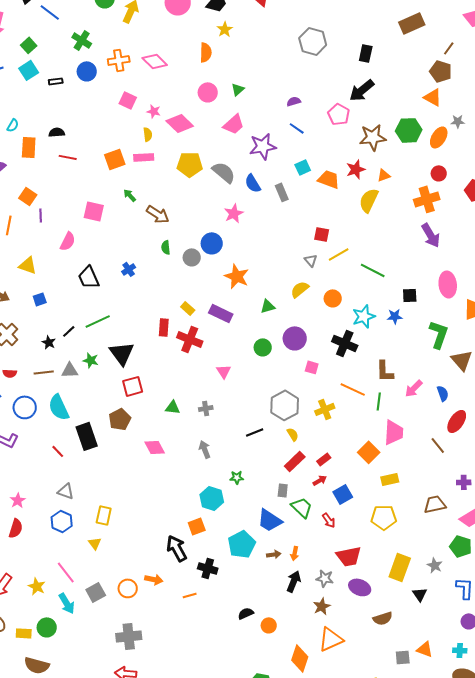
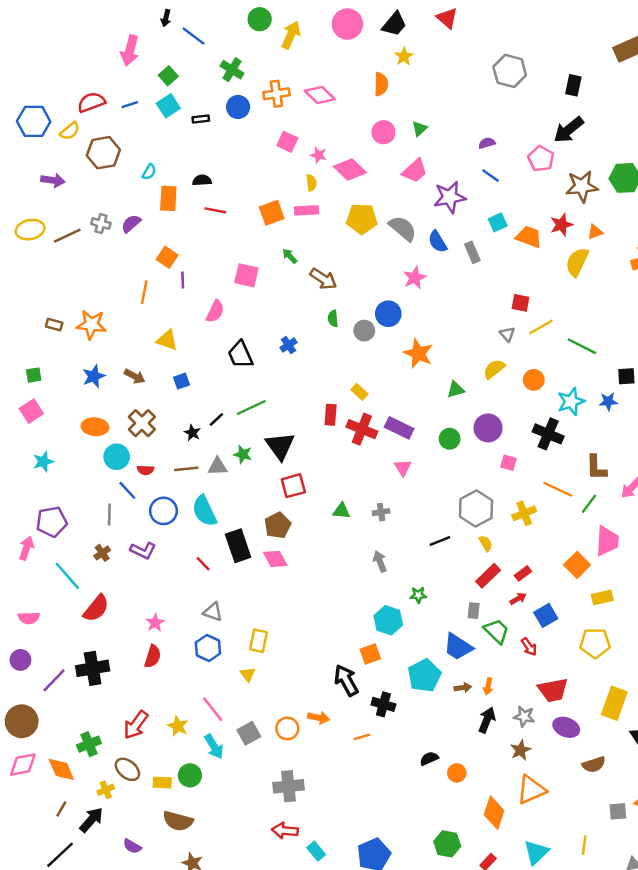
purple rectangle: (221, 313) -> (399, 428), moved
green line: (379, 401) -> (589, 504), turned 30
pink diamond: (155, 447) -> (275, 559), moved

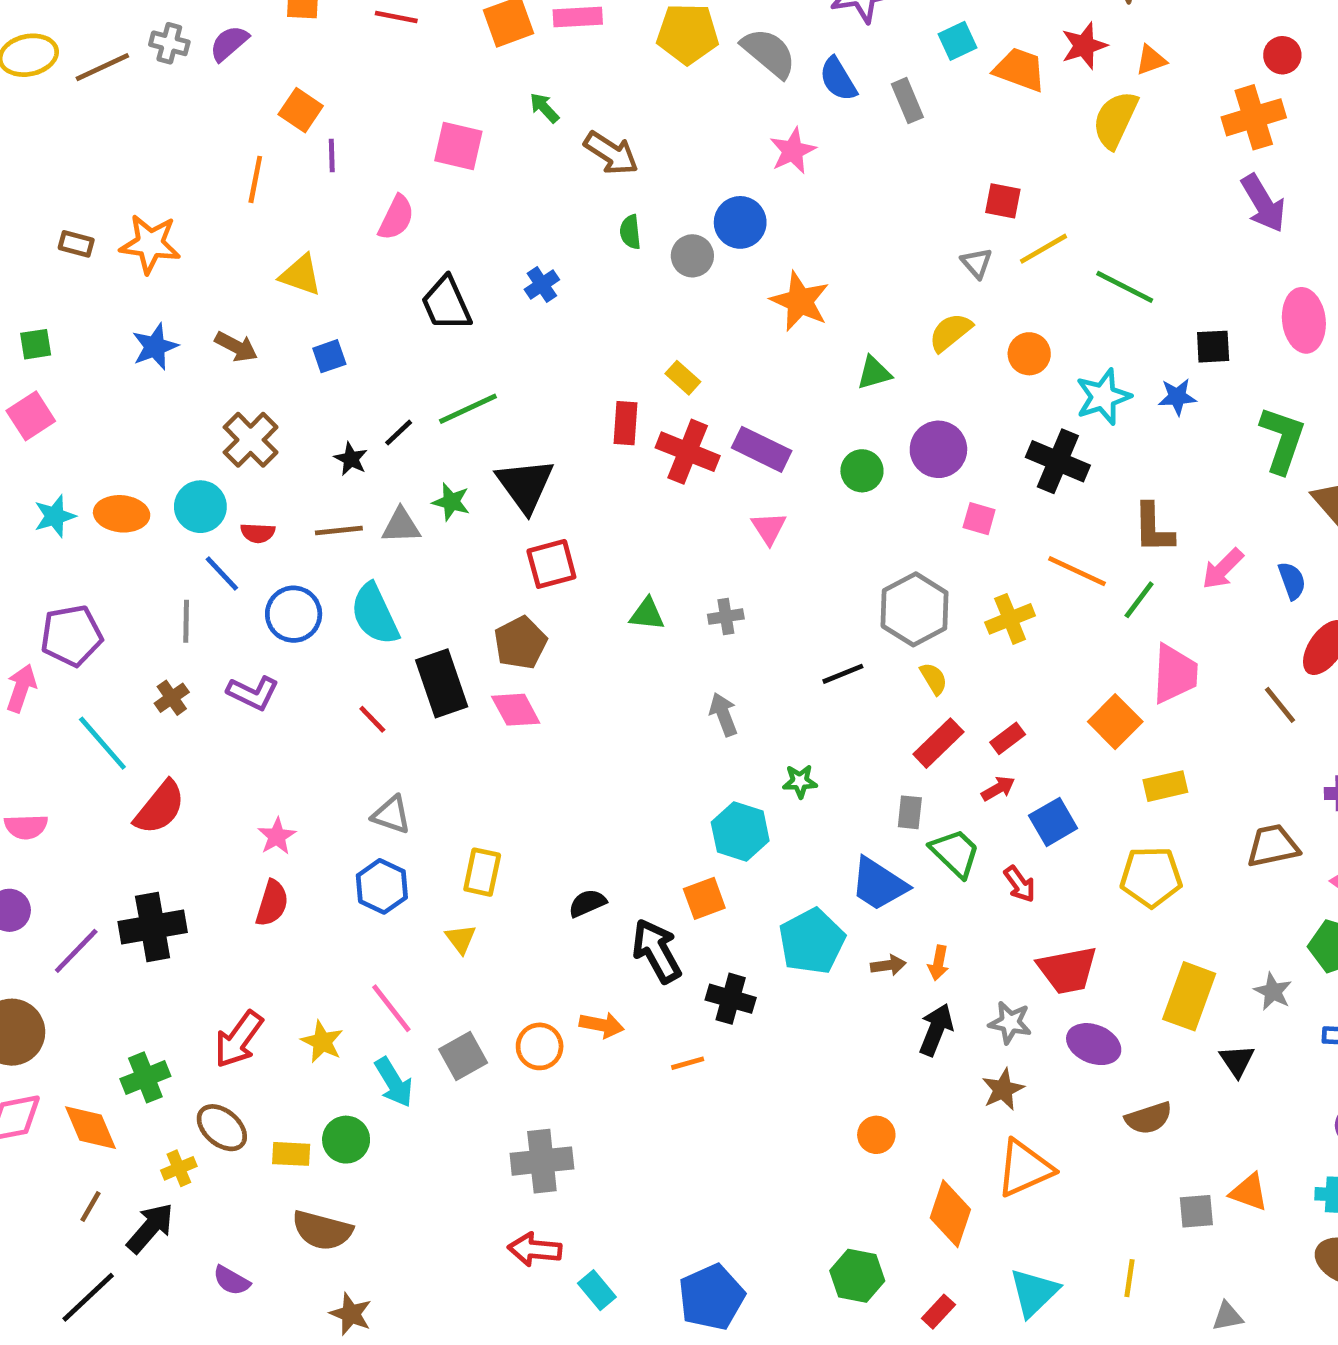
orange ellipse: (95, 427) -> (122, 514), moved
black semicircle: (429, 759) -> (587, 903), moved

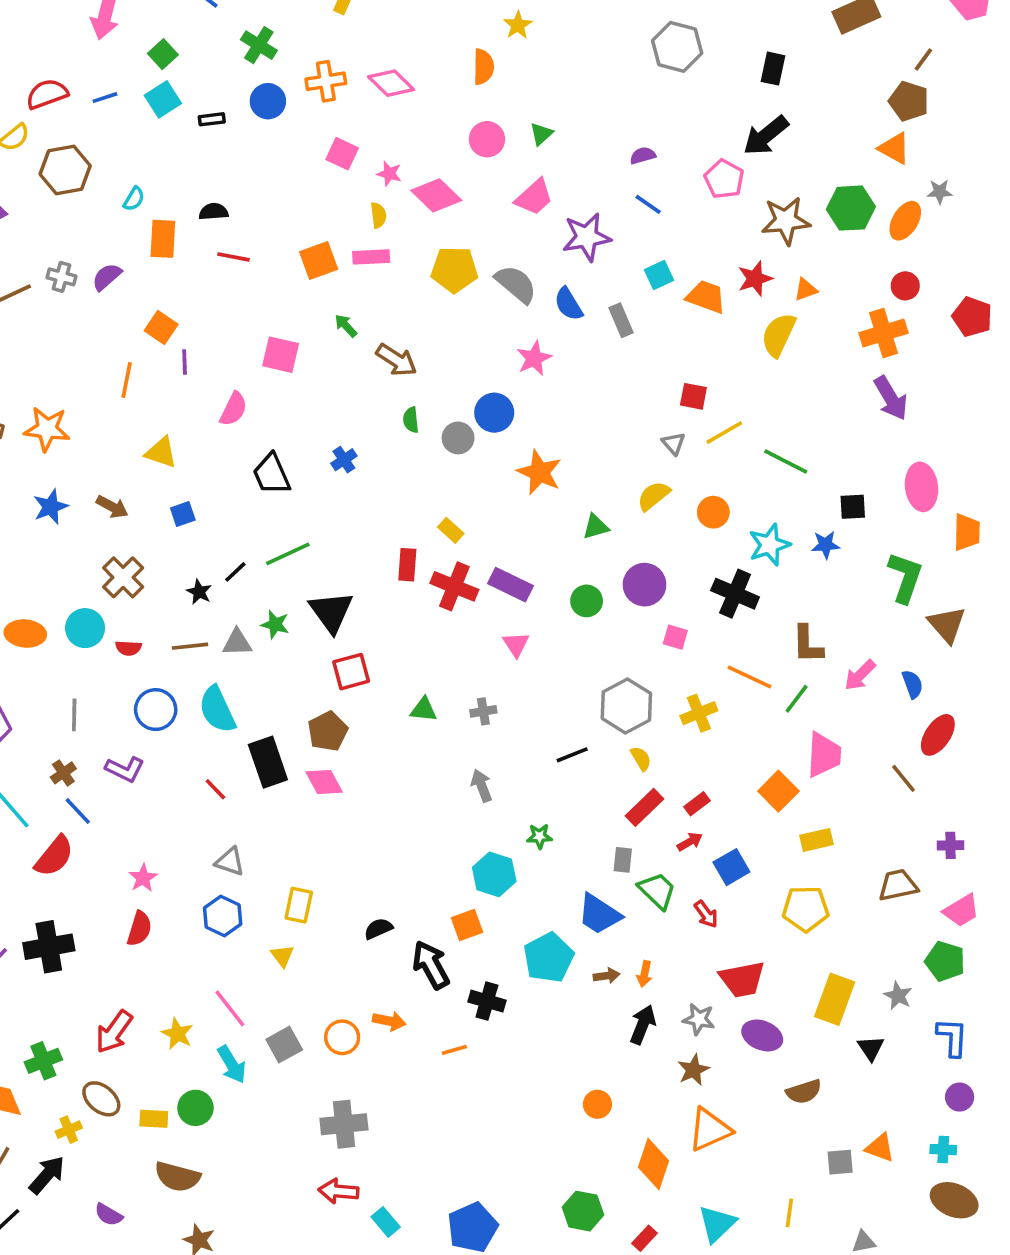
blue line: (222, 574) -> (78, 811), moved

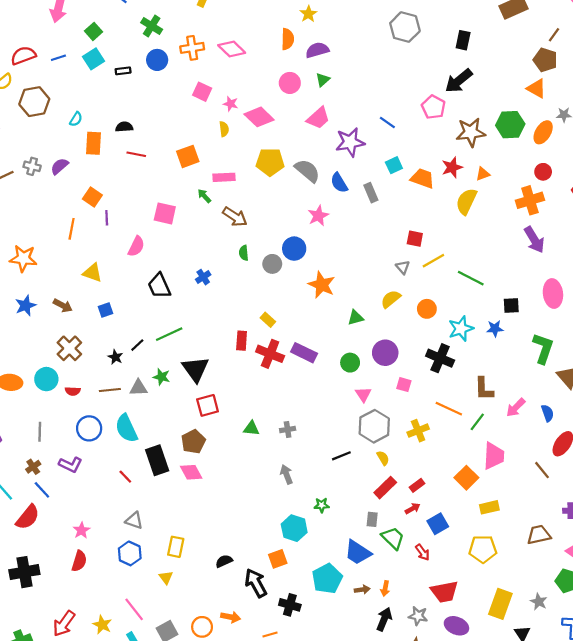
purple semicircle: (643, 156) -> (317, 50), moved, size x1.5
pink rectangle: (371, 257) -> (224, 177), moved
pink triangle: (516, 644) -> (363, 394), moved

